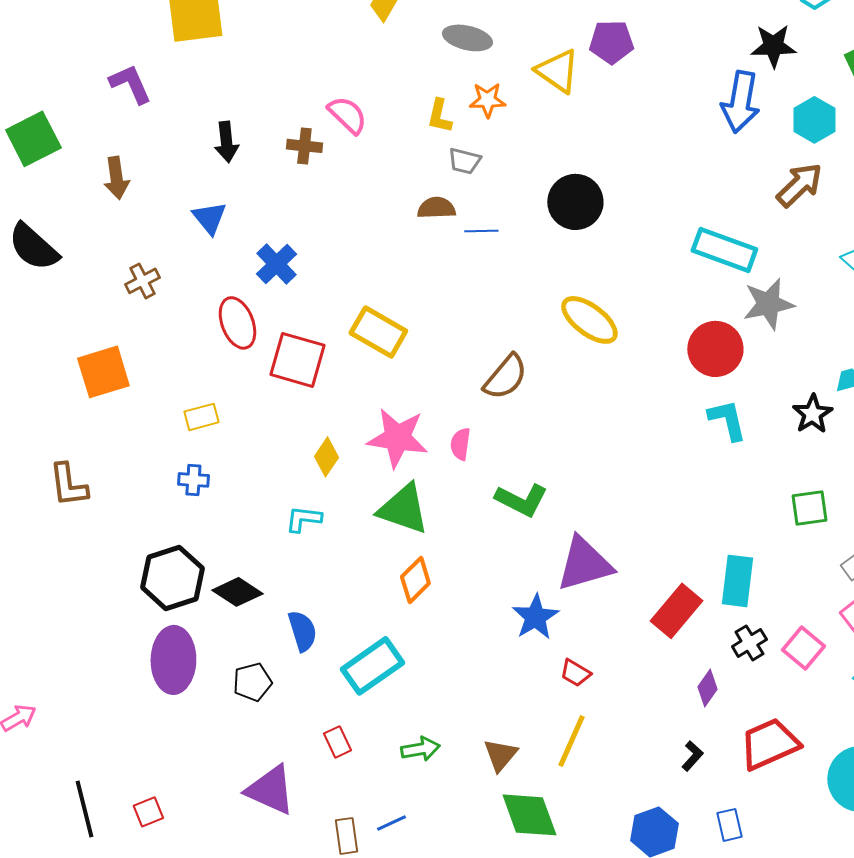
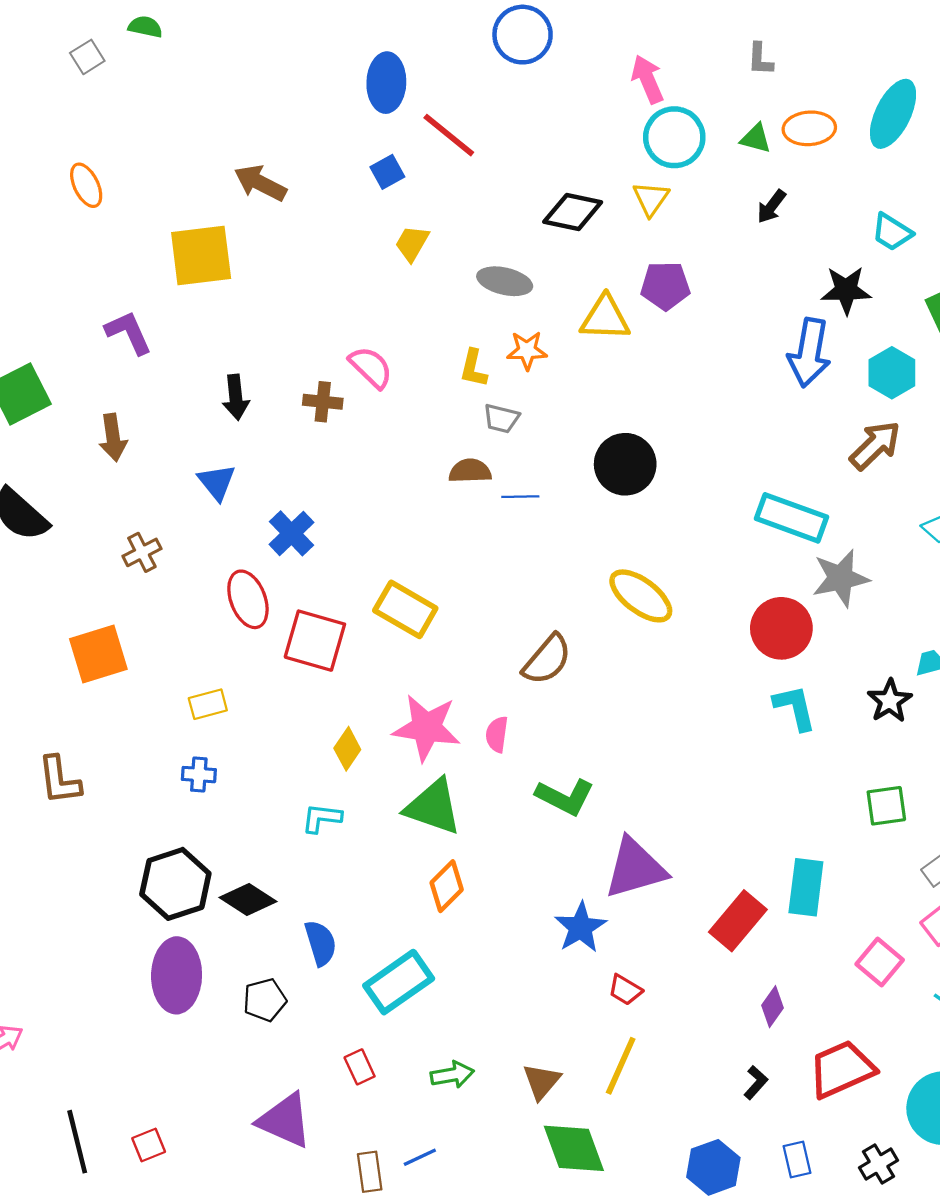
yellow triangle: (557, 71) -> (605, 318), turned -33
black cross: (749, 643) -> (879, 1164), moved

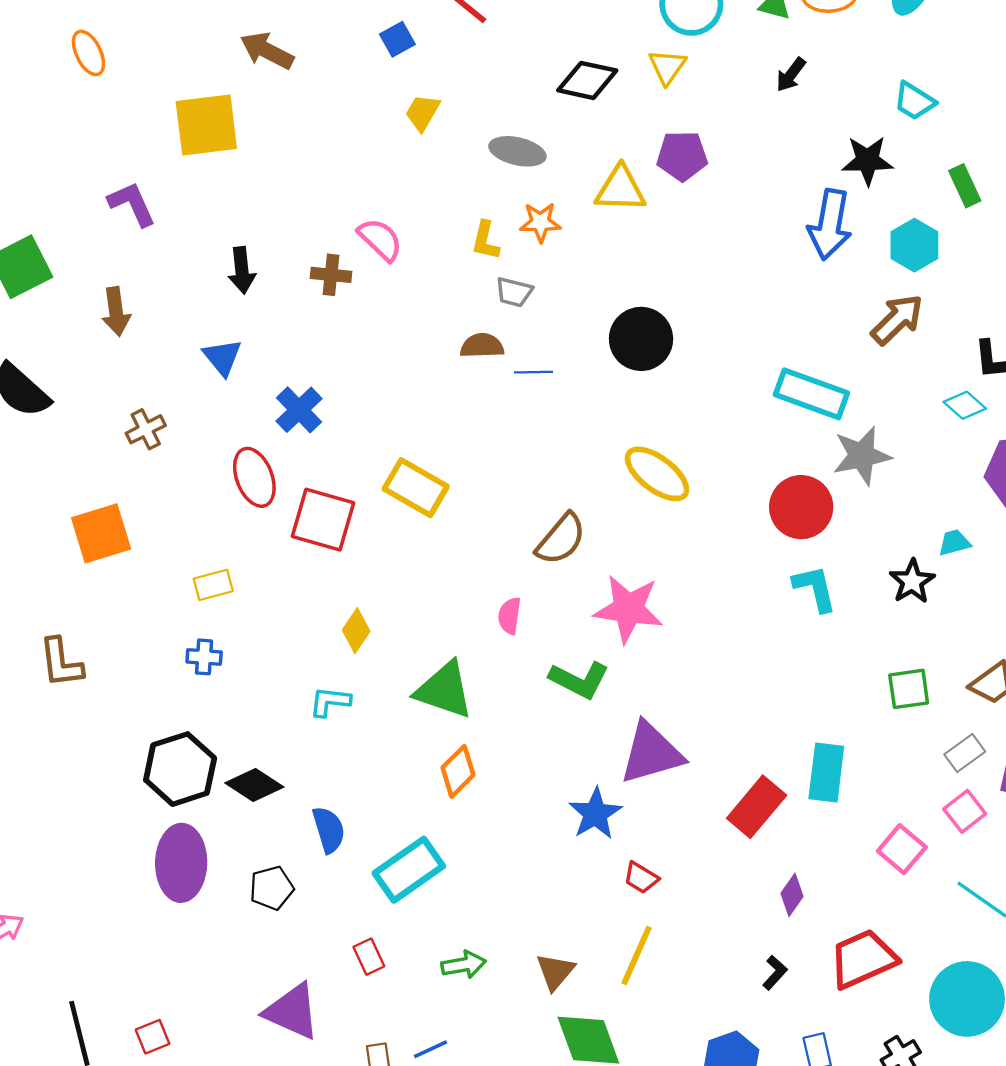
pink star: (427, 728) -> (628, 609), moved

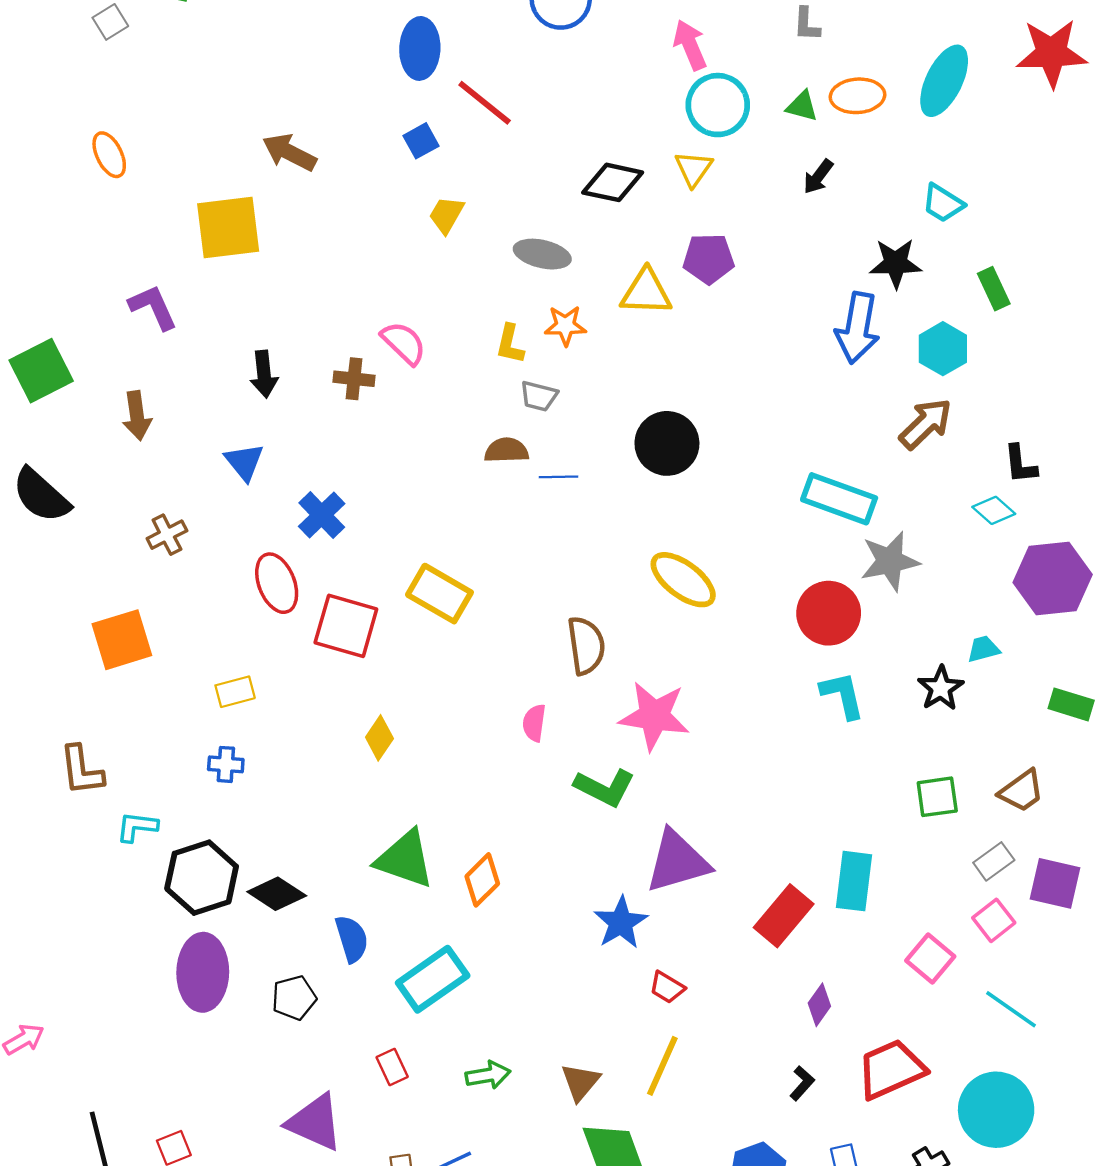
brown semicircle: (561, 539) -> (586, 645), turned -48
green triangle: (444, 690) -> (405, 859), moved
cyan L-shape: (330, 702) -> (137, 827), moved

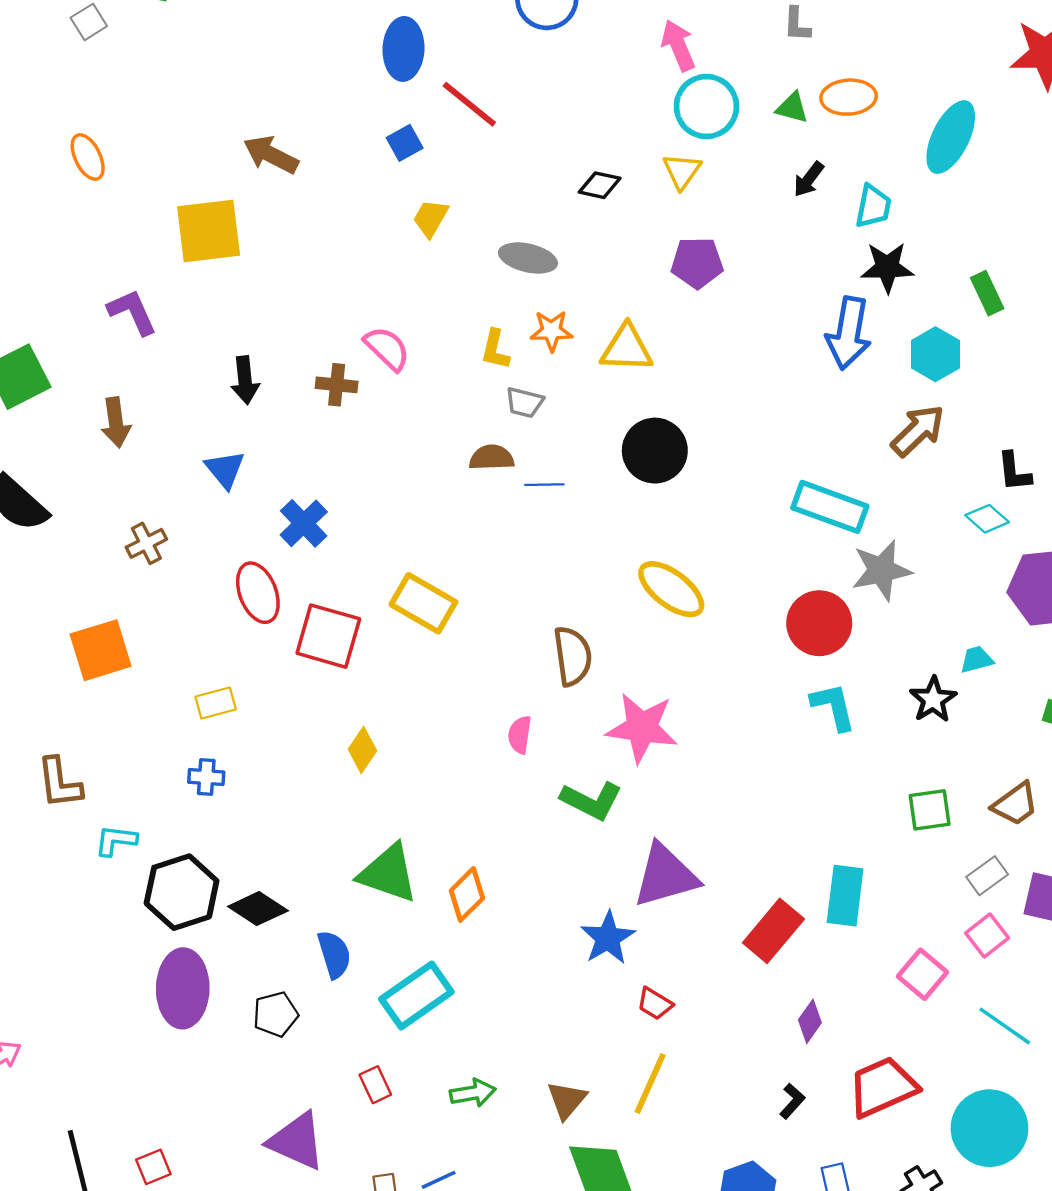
cyan ellipse: (944, 81) -> (951, 137), moved
black diamond: (613, 182) -> (600, 185), size x0.7
cyan trapezoid: (943, 203) -> (873, 206), moved, turned -111
yellow triangle: (646, 292) -> (627, 348), moved

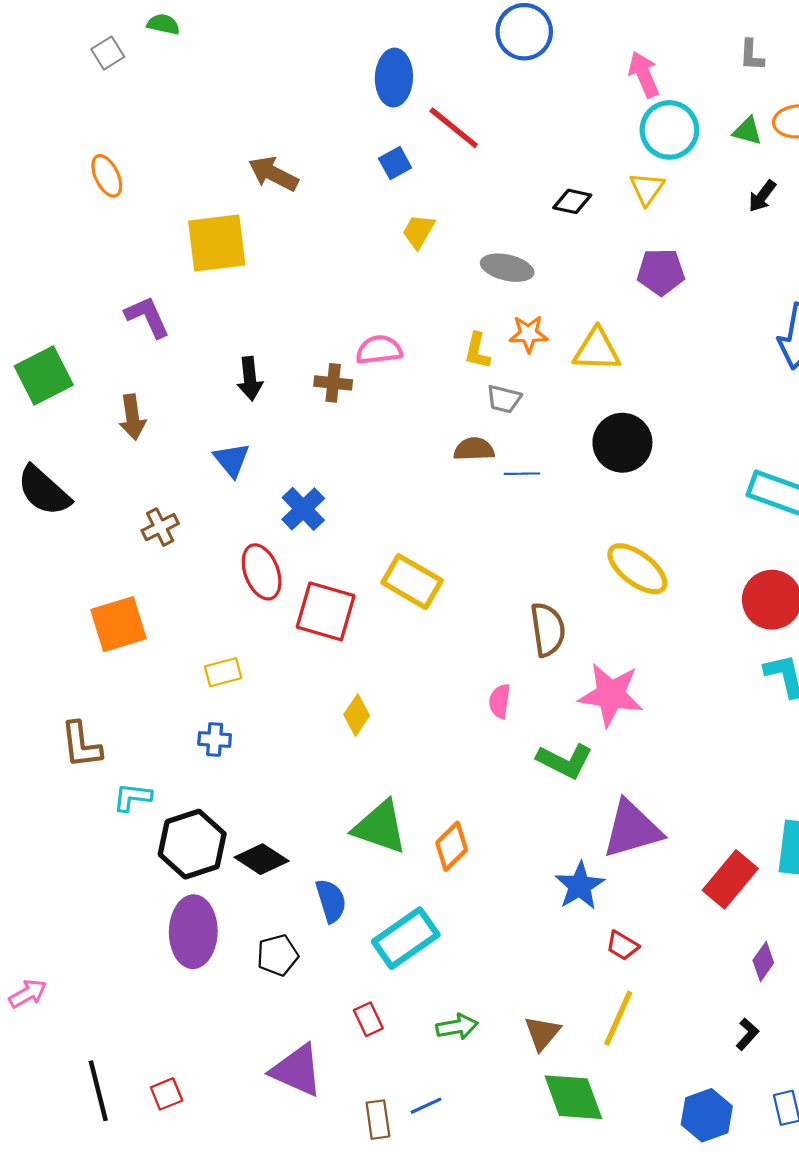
pink semicircle: (387, 348) -> (379, 350), turned -51

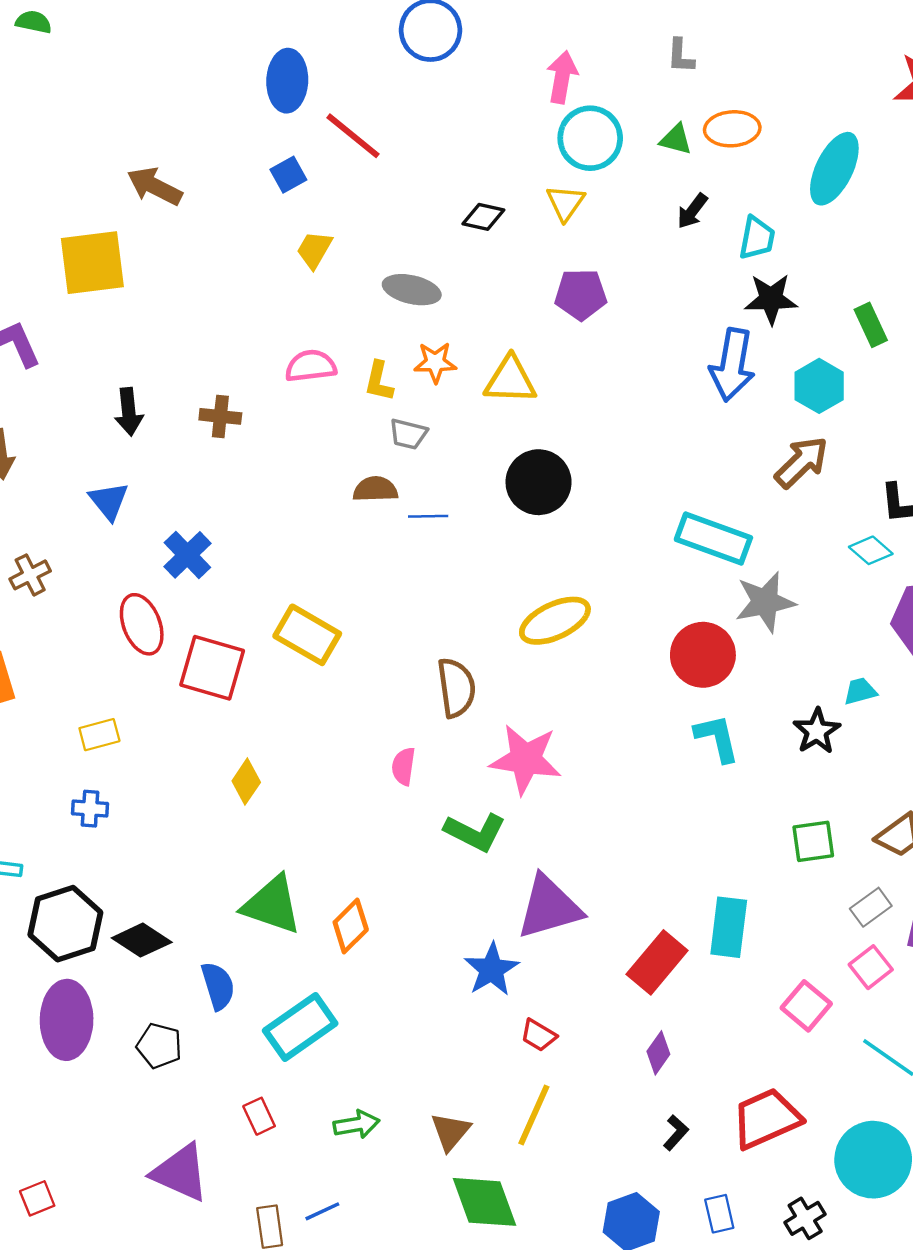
pink arrow: (644, 74) -> (562, 77), turned 33
pink semicircle: (379, 350) -> (311, 366), moved
yellow ellipse: (637, 569) -> (555, 621), turned -62
black pentagon: (278, 955) -> (159, 1046), turned 30
purple diamond: (763, 962) -> (658, 1053), moved

